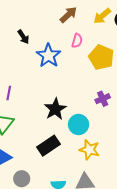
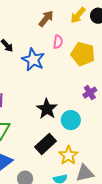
yellow star: (89, 150) -> (68, 155), moved, turned 30

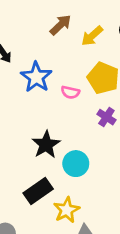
yellow arrow: (78, 15) -> (92, 36), moved
pink semicircle: (58, 42) -> (70, 92), moved, turned 88
purple cross: (90, 93) -> (106, 117), moved, turned -32

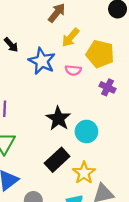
yellow arrow: (92, 36) -> (71, 38), moved

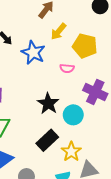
pink semicircle: (73, 70) -> (67, 68), moved
purple cross: (108, 87) -> (95, 92), moved, size x1.6

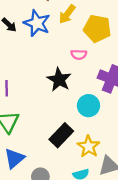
blue star: (33, 53) -> (37, 23), moved
black star: (48, 103) -> (59, 80), moved

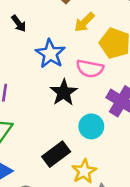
blue star: (37, 23) -> (50, 54), moved
pink semicircle: (79, 55) -> (90, 69), size x1.5

